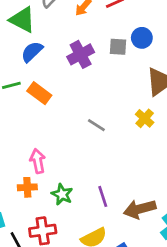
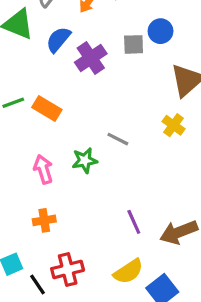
blue semicircle: (32, 52) -> (58, 39), moved
pink arrow: (38, 161) -> (43, 169), moved
green star: (62, 194) -> (85, 160), moved, turned -30

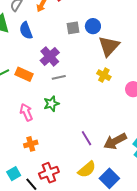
blue circle: (161, 31) -> (93, 26), moved
blue semicircle: (58, 39) -> (26, 31), turned -54
purple cross: (91, 58) -> (50, 56), moved
gray line: (118, 139) -> (59, 77), moved, turned -32

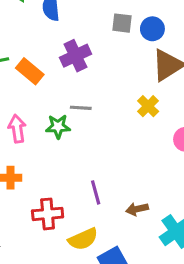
gray line: (59, 77) -> (81, 108), moved
brown arrow: (115, 141) -> (137, 209), size x0.6
red cross: (49, 173) -> (48, 214), moved

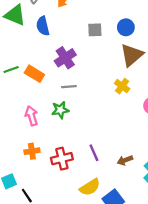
blue circle: (152, 29) -> (126, 27), moved
gray line: (81, 108) -> (69, 87), moved
red cross: (48, 214) -> (62, 159), moved

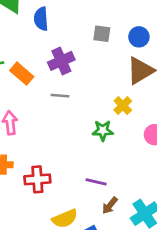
green star: (60, 110) -> (103, 131), moved
purple line: (94, 153) -> (96, 182), moved, turned -63
brown arrow: (125, 160) -> (110, 205), moved, turned -40

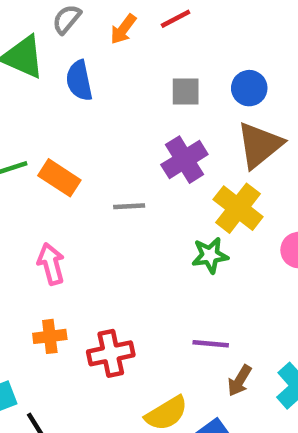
purple cross: (61, 61) -> (184, 160), moved
yellow cross: (123, 105) -> (238, 208), size x1.5

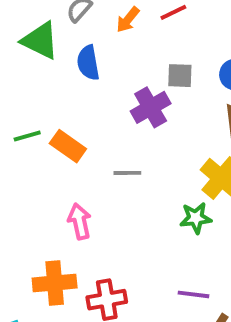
purple cross: (184, 160) -> (151, 107), moved
pink arrow: (51, 264) -> (80, 221), moved
orange cross: (50, 336) -> (55, 283), size x1.5

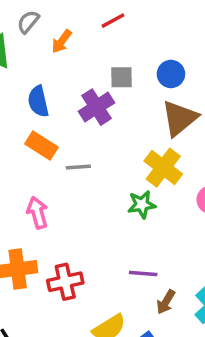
orange arrow: (128, 20) -> (62, 41), moved
blue semicircle: (88, 63) -> (38, 101), moved
orange rectangle: (68, 146) -> (41, 146), moved

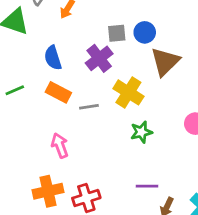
blue circle: (171, 74) -> (145, 32), moved
yellow cross: (163, 168) -> (128, 92), moved

